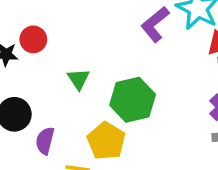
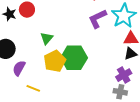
yellow pentagon: (106, 141) -> (55, 61), moved

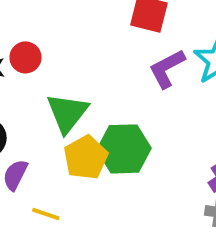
green triangle: (47, 38) -> (67, 113), size x1.6

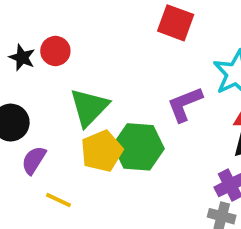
purple L-shape: (167, 69) -> (185, 104), moved

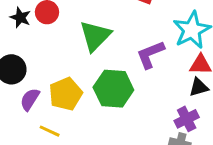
green triangle: (89, 107) -> (95, 36), moved
yellow pentagon: (102, 151) -> (66, 94), moved

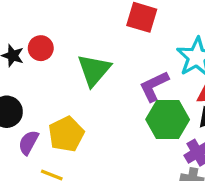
green hexagon: (113, 89) -> (168, 120), moved

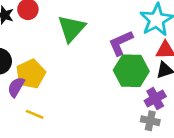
yellow pentagon: (66, 134) -> (31, 74), moved

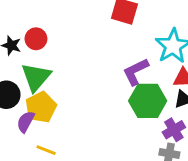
green triangle: (71, 29) -> (36, 77), moved

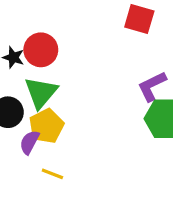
red circle: (36, 39) -> (41, 50), size x1.4

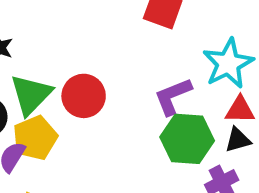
red circle: (41, 50) -> (84, 96), moved

